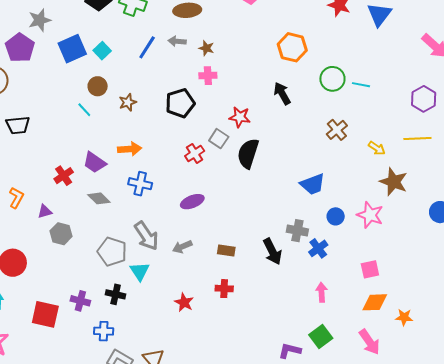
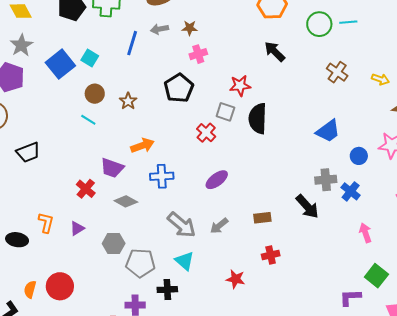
gray hexagon: (61, 234) -> (114, 243), moved
gray pentagon: (112, 252) -> (140, 263), moved

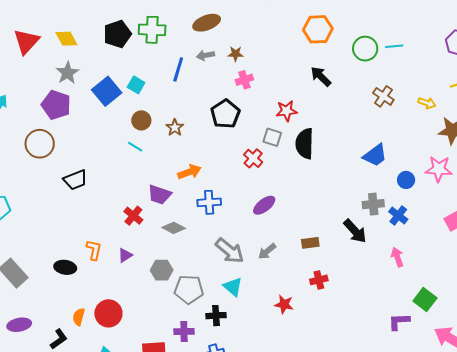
pink arrow: (365, 233) -> (397, 257), moved

